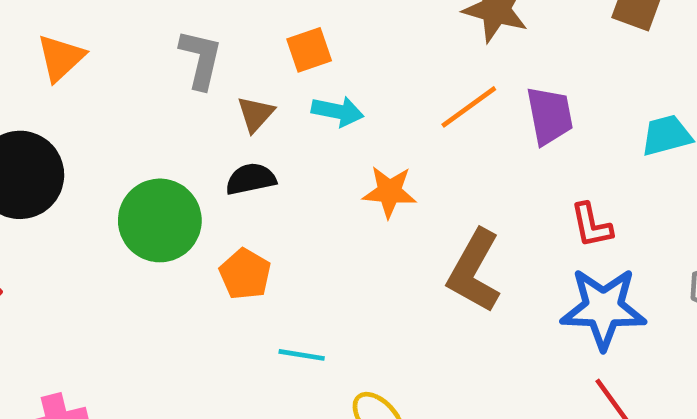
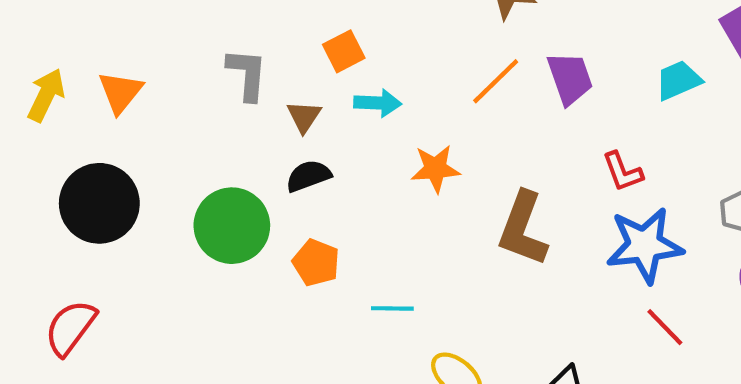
cyan line: (302, 355) -> (392, 308), moved

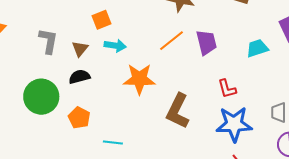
gray L-shape: (247, 74) -> (48, 41), moved
orange star: (436, 169) -> (139, 79), size x1.4

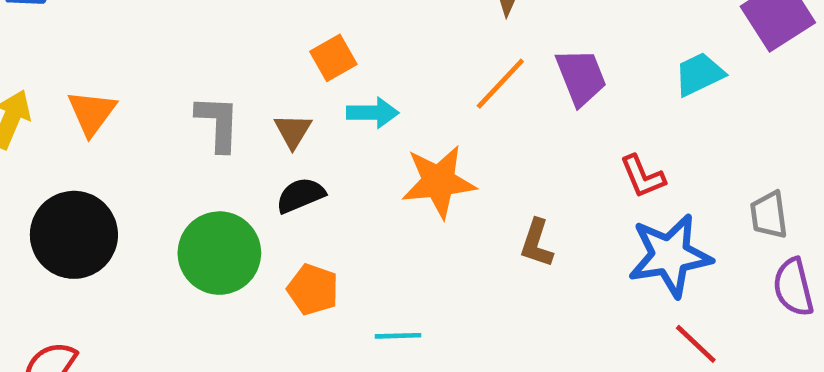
brown L-shape: (178, 111) -> (537, 243), size x0.6

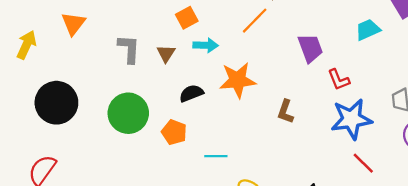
purple trapezoid: (581, 77) -> (310, 48), moved
orange line: (500, 84) -> (255, 21), moved
orange triangle: (92, 113) -> (73, 24), moved
black semicircle: (301, 195) -> (191, 93), moved

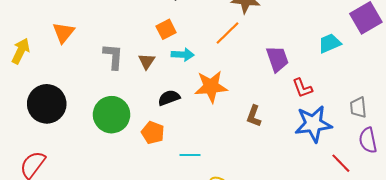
red line: (363, 163) -> (341, 163), moved

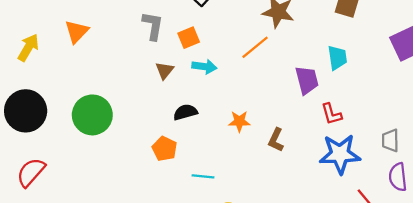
cyan trapezoid: (330, 43) -> (337, 58), moved, turned 100
gray L-shape: (113, 56) -> (153, 26), moved
orange star: (211, 87) -> (239, 121), moved, size x0.6
black circle: (47, 104) -> (26, 111), moved
green circle: (112, 115) -> (92, 115), moved

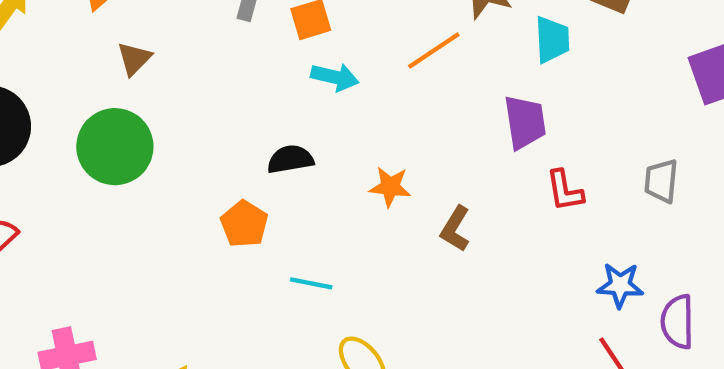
cyan trapezoid: (337, 58) -> (552, 40), moved
brown triangle: (164, 70) -> (134, 59), moved
gray trapezoid: (390, 140) -> (661, 181), moved
blue star: (340, 154) -> (620, 285), moved, size x0.6

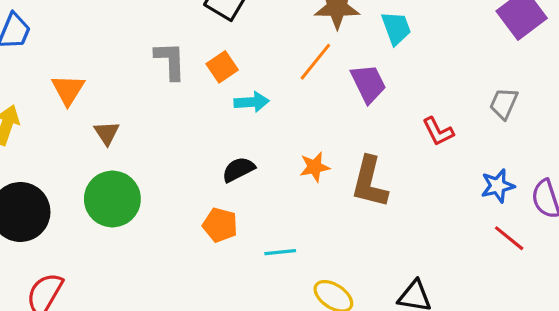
purple trapezoid: (525, 122) -> (368, 84), moved
gray trapezoid: (661, 181) -> (504, 104), turned 36
brown L-shape: (455, 229) -> (370, 182), size x1.6

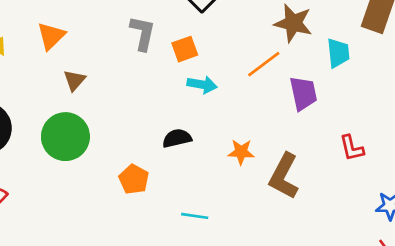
orange pentagon: (220, 225) -> (134, 179), moved

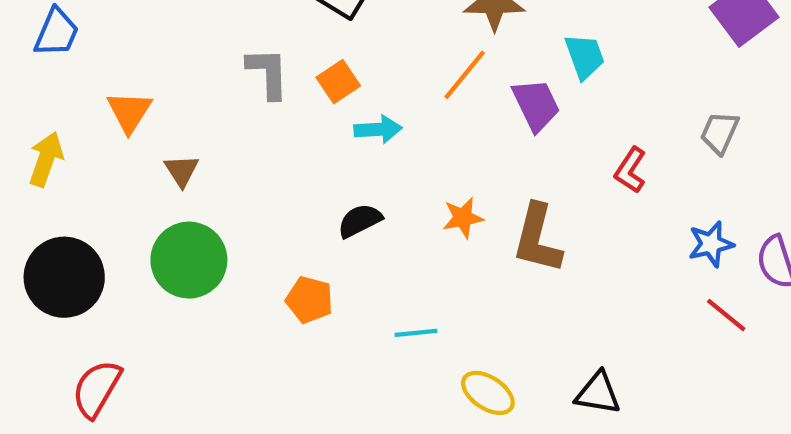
cyan trapezoid: (338, 53) -> (585, 56), moved
red L-shape: (352, 148) -> (630, 170), turned 60

